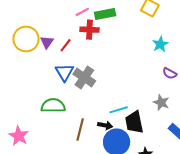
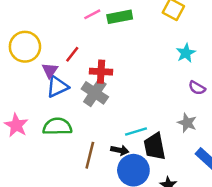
red cross: (89, 30) -> (101, 72), moved
purple triangle: (47, 42) -> (50, 70), moved
blue triangle: (65, 72) -> (57, 87), moved, turned 36
pink star: (19, 136) -> (16, 125), moved

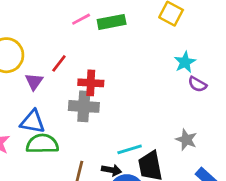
blue triangle: (57, 87) -> (33, 122), moved, turned 35
purple semicircle: (197, 88) -> (197, 84), moved
gray cross: (95, 93) -> (84, 106), turned -30

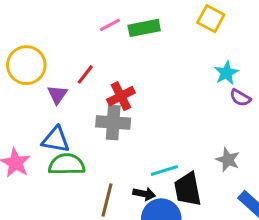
red cross: (91, 83) -> (121, 96), turned -30

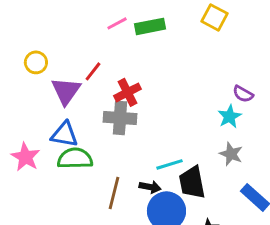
yellow circle: (26, 65) -> (36, 62), size x0.6
cyan star: (226, 73) -> (230, 116), moved
purple triangle: (57, 95) -> (66, 91), size x1.5

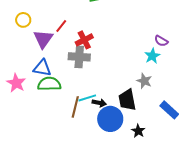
gray star: (231, 154) -> (144, 81), moved
cyan line: (169, 164) -> (87, 98), moved

